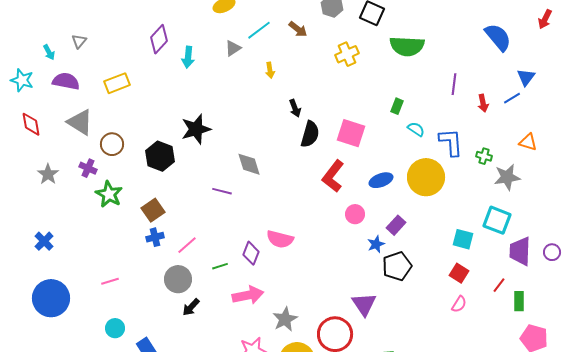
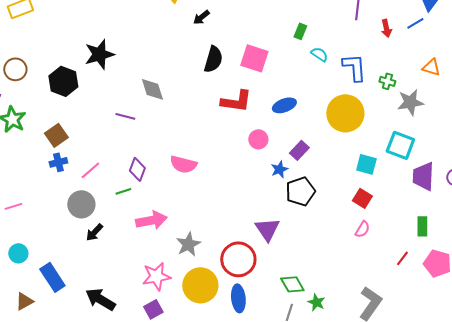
black arrow: (295, 108) -> (201, 17), moved, turned 72
red L-shape: (333, 176) -> (236, 101), turned -120
yellow circle: (426, 177) -> (345, 113), moved
purple diamond: (251, 253) -> (137, 169), moved
red line: (499, 285) -> (402, 258), moved

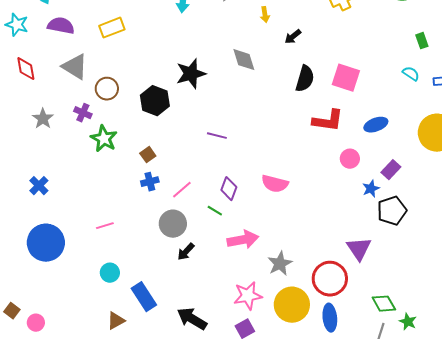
green rectangle: (300, 31) -> (422, 41), moved, turned -42
gray diamond: (152, 89) -> (244, 60), moved
brown square: (56, 135) -> (148, 155), size x0.7
green line: (123, 191) -> (215, 211), turned 49

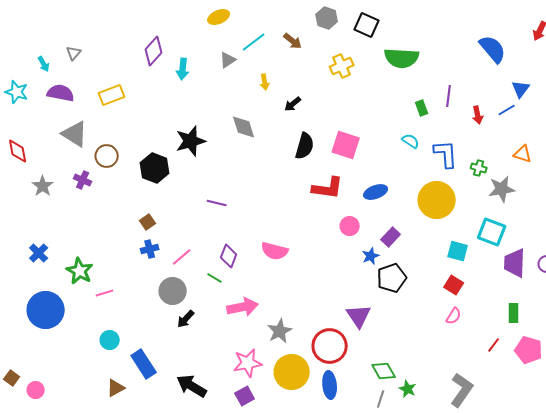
red diamond: (26, 69) -> (18, 151), moved
green star: (104, 139) -> (80, 271), moved

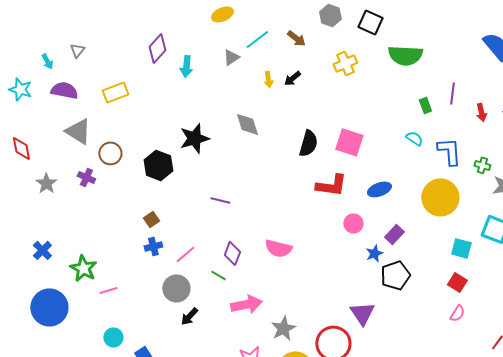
black arrow: (293, 104) -> (292, 78), moved

